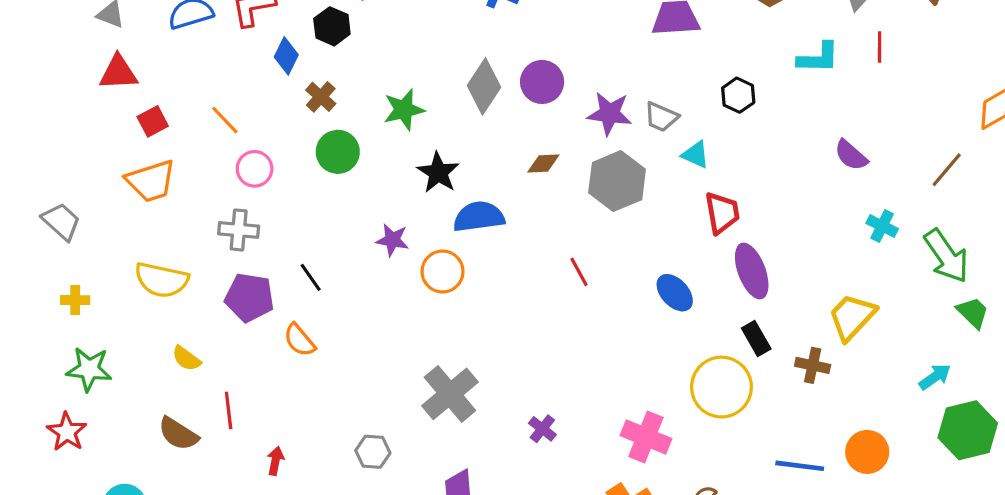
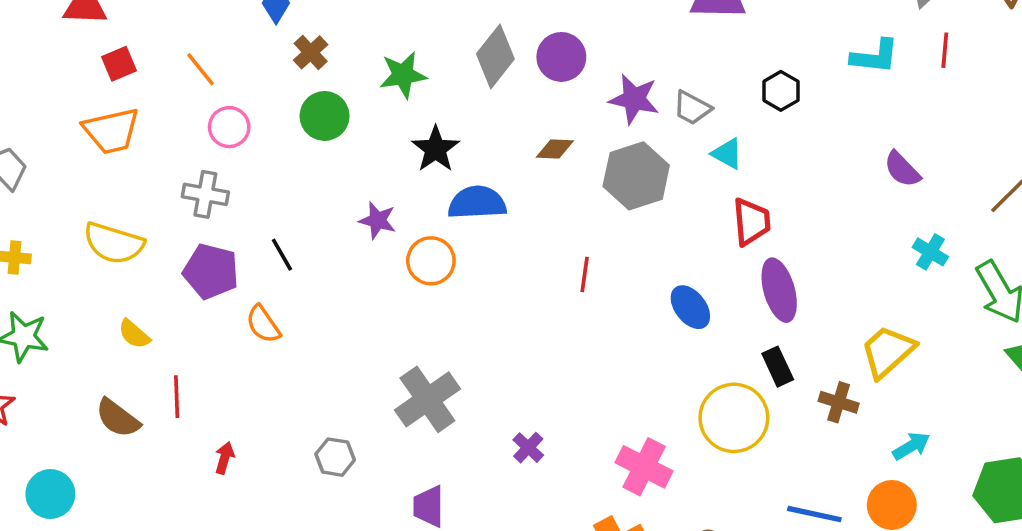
red line: (579, 272) -> (585, 275), turned 32
cyan arrow: (935, 377) -> (911, 446), moved

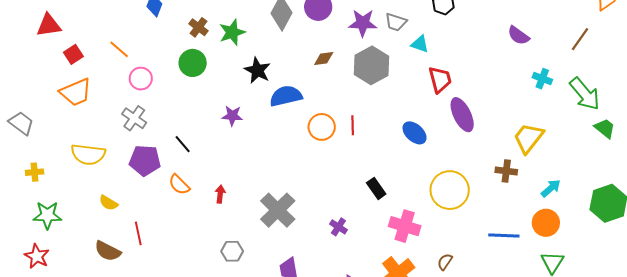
brown cross: (311, 52) -> (199, 27), moved
gray cross: (205, 194) -> (134, 118), turned 35
orange circle: (431, 261) -> (322, 127), moved
black rectangle: (778, 367) -> (376, 188), moved
red arrow: (225, 458) -> (220, 194), moved

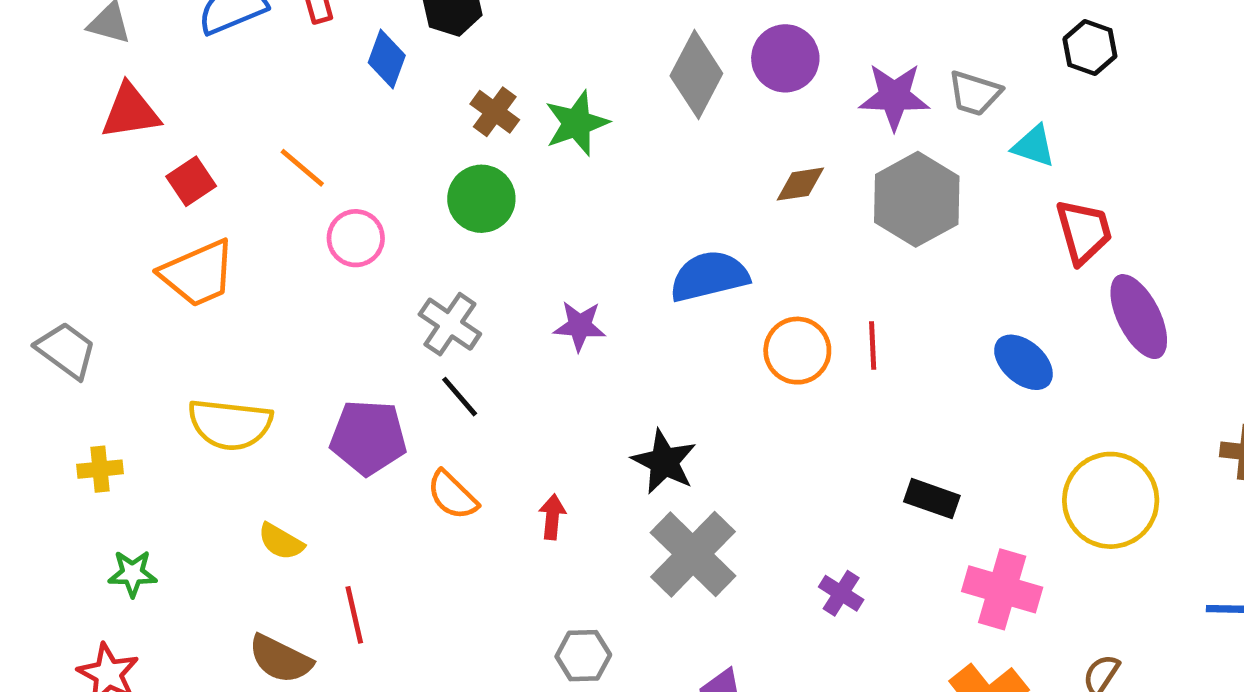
black star: (257, 70) -> (664, 462), moved
gray cross: (134, 118) -> (450, 324), moved
black rectangle: (376, 188) -> (932, 499), turned -35
green star: (47, 215) -> (132, 573), size x0.7

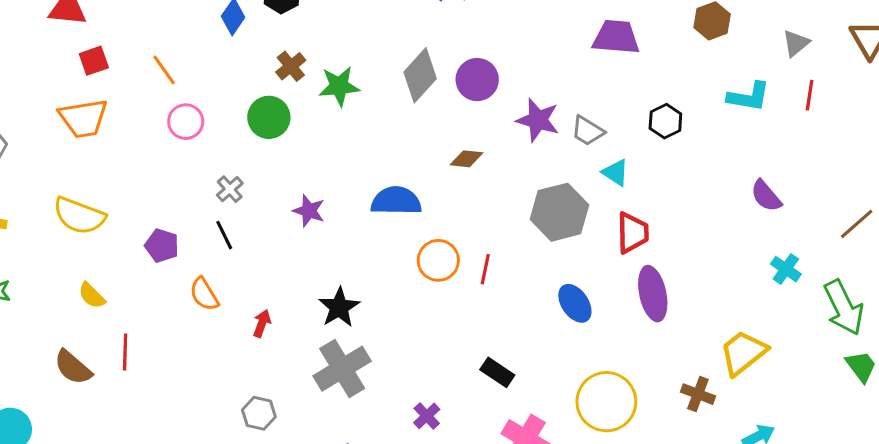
gray hexagon: (917, 199) -> (559, 212), moved
gray cross: (450, 324) -> (230, 189), size x0.7
purple pentagon: (368, 437) -> (162, 246), size x0.7

